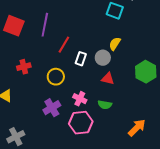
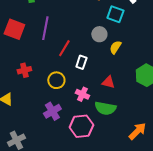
gray circle: (103, 58) -> (99, 34), moved
pink cross: (80, 99) -> (82, 94), moved
green semicircle: (105, 105) -> (105, 108), size x1.5

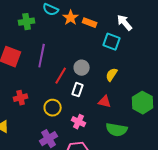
gray circle: (99, 34) -> (82, 68), moved
red triangle: (108, 82) -> (105, 102), moved
green semicircle: (105, 108) -> (117, 130), moved

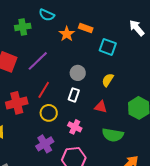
orange star: (71, 18) -> (67, 34), moved
white arrow: (125, 23) -> (137, 28), moved
purple line: (42, 56) -> (38, 61), turned 35
red line: (61, 76) -> (44, 90), moved
red cross: (21, 98) -> (17, 103), size x1.5

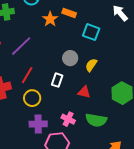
gray circle: (78, 73) -> (70, 58), moved
pink cross: (75, 127) -> (68, 119), moved
purple cross: (45, 144) -> (38, 124), moved, turned 30

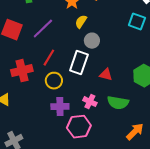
cyan square: (91, 32) -> (137, 22), moved
yellow semicircle: (91, 65) -> (81, 22), moved
white rectangle: (57, 80) -> (79, 63), size x1.6

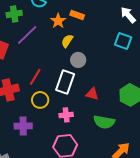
purple line: (43, 29) -> (27, 35), moved
pink cross: (90, 102) -> (66, 115), moved, turned -32
purple cross: (60, 107) -> (23, 126), moved

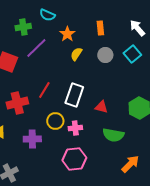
orange rectangle: (77, 15) -> (100, 28), moved, turned 64
cyan square: (123, 41) -> (132, 54), turned 30
gray circle: (78, 60) -> (105, 55), moved
yellow circle: (40, 100) -> (55, 121), moved

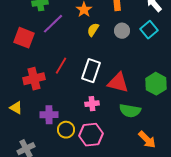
red triangle: (101, 107) -> (118, 83), size x1.6
yellow circle: (55, 121) -> (66, 130), moved
orange arrow: (130, 164) -> (147, 140), turned 90

